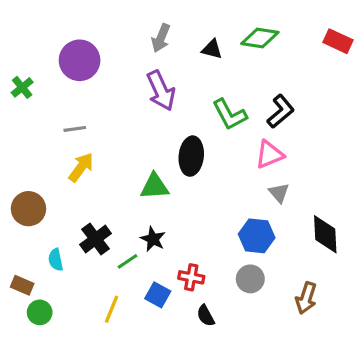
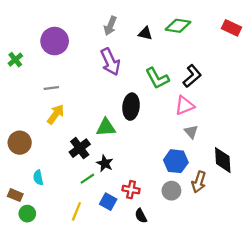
black cross: (96, 239) -> (80, 148), moved
brown arrow: (306, 298) -> (199, 182), moved

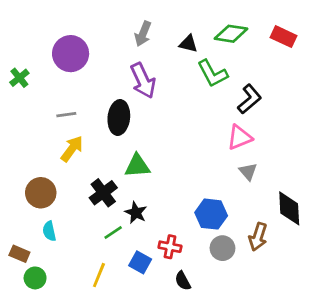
red rectangle: (232, 28) -> (284, 37), moved
green L-shape: (157, 78) -> (213, 73), moved
black ellipse: (131, 107) -> (119, 118), moved
brown circle: (20, 143) -> (41, 193), moved
blue hexagon: (176, 161) -> (211, 214), moved

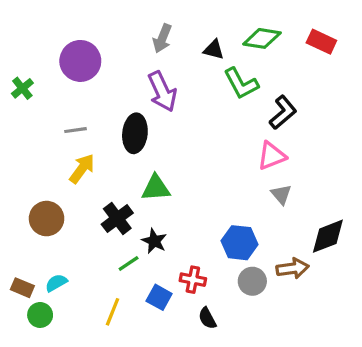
black diamond: (289, 208) -> (328, 236), turned 72
cyan semicircle: (49, 231) -> (56, 283), moved, turned 72
brown arrow: (258, 237) -> (293, 268), turned -116

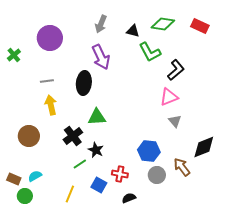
yellow arrow: (82, 169) -> (51, 105), turned -48
brown arrow: (293, 268) -> (182, 167), turned -120
black semicircle: (207, 318) -> (129, 198), turned 96

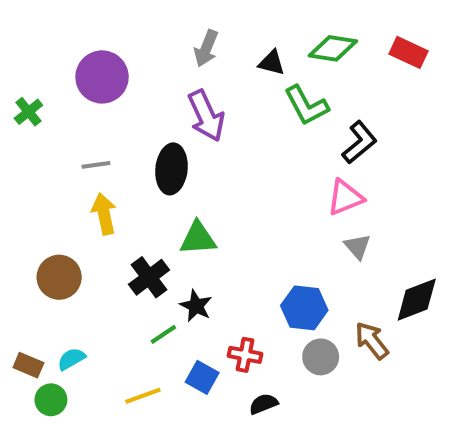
yellow line: (70, 194) -> (143, 396), turned 48

